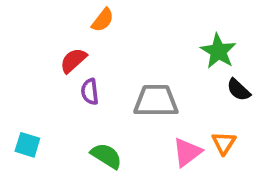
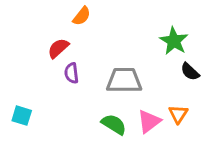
green semicircle: (106, 156) -> (114, 124), moved

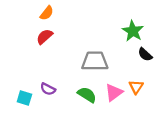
orange semicircle: (82, 16) -> (47, 13), moved
purple semicircle: (71, 73) -> (48, 89), moved, turned -56
cyan square: (22, 116) -> (24, 98), moved

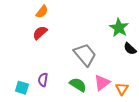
gray trapezoid: (95, 61) -> (85, 55), turned 50
orange triangle: (136, 87) -> (122, 89), moved
purple semicircle: (48, 89) -> (43, 80), turned 72

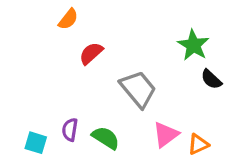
red semicircle: (40, 33) -> (91, 53), moved
green semicircle: (78, 85) -> (106, 138), moved
orange triangle: (122, 89) -> (198, 144), turned 32

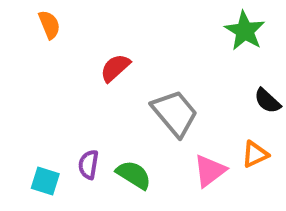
orange semicircle: (68, 19) -> (49, 25), moved, turned -60
green star: (193, 45) -> (245, 31), moved
orange triangle: (198, 144) -> (255, 154), moved

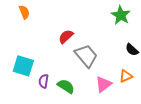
red semicircle: (115, 68) -> (66, 36), moved
cyan square: (45, 181) -> (23, 66), moved, size x1.5

